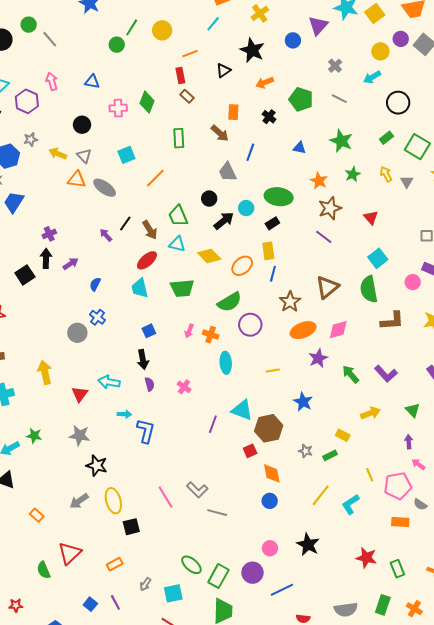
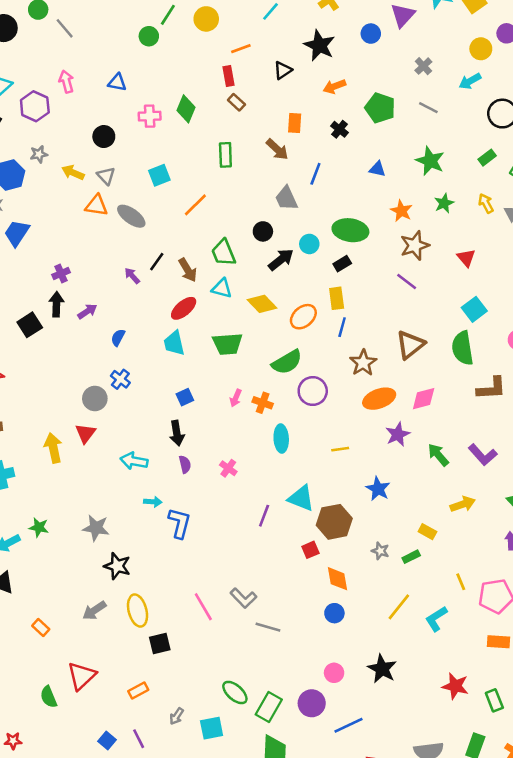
red triangle: (80, 394) -> (85, 433), moved

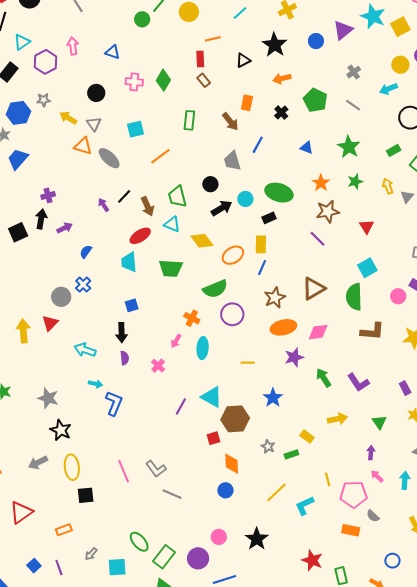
pink arrow: (236, 398) -> (176, 341), moved

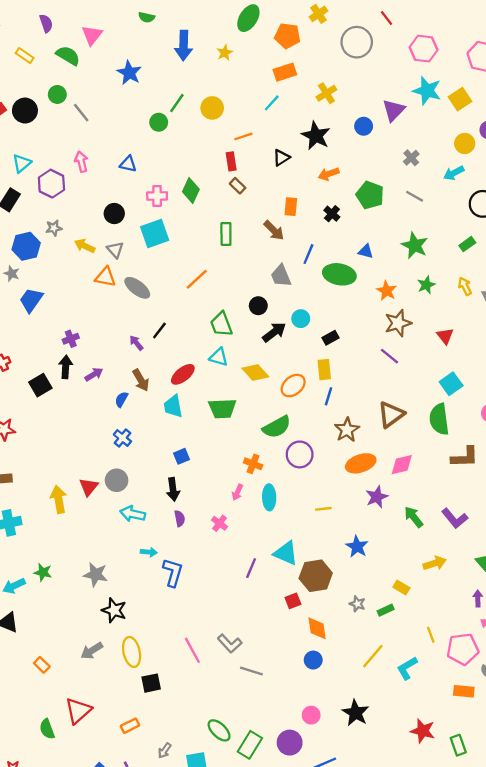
cyan square: (136, 129) -> (155, 234), moved, size x1.4
green ellipse: (279, 193) -> (339, 274), moved
brown arrow: (148, 206) -> (141, 380), moved
gray circle: (61, 297) -> (117, 480), moved

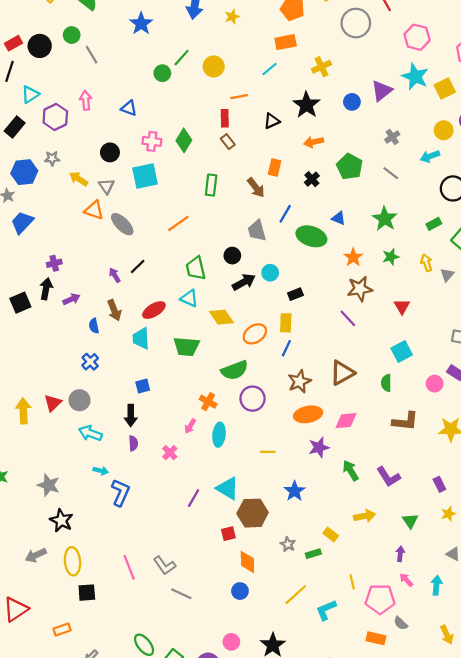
blue semicircle: (121, 399) -> (94, 326), turned -48
green semicircle: (439, 419) -> (386, 383), size x0.6

